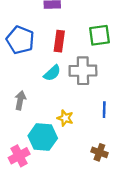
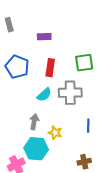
gray arrow: (20, 100) -> (34, 122), moved
brown cross: (99, 152) -> (84, 162), turned -32

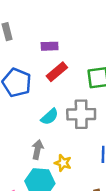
red rectangle: (50, 68) -> (57, 72), moved, turned 42

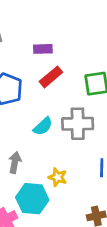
gray arrow: (37, 150) -> (15, 162), moved

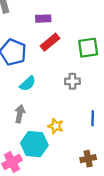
gray cross: (78, 124) -> (72, 81), size x0.6
cyan semicircle: (43, 126) -> (28, 84), moved

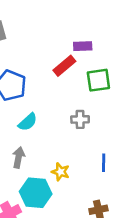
purple rectangle: (43, 19) -> (83, 46), moved
red rectangle: (50, 42) -> (64, 66), moved

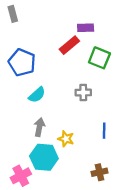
green square: (98, 80) -> (99, 58), turned 30
gray arrow: (19, 157) -> (39, 127), moved

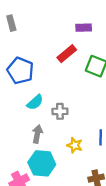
purple rectangle: (86, 28) -> (84, 28), moved
gray cross: (83, 93) -> (60, 111), moved
yellow star: (66, 139) -> (75, 145), moved

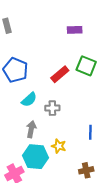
red rectangle: (67, 54) -> (60, 74), moved
yellow star: (75, 145) -> (59, 146), moved

